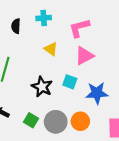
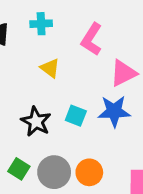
pink L-shape: (79, 28) -> (92, 39), turned -45
pink triangle: (84, 56) -> (123, 73), moved
blue star: (97, 93) -> (114, 111), moved

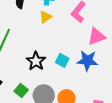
yellow triangle: (50, 68) -> (46, 17), moved, turned 40

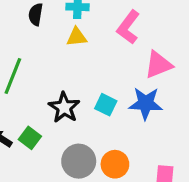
yellow triangle: (46, 17) -> (77, 37), turned 32
green square: (21, 90) -> (30, 138), moved

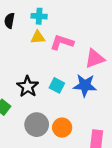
pink L-shape: (128, 27) -> (62, 42), moved, turned 70

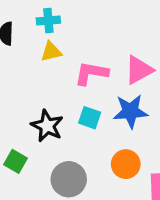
pink L-shape: (62, 42) -> (91, 73), moved
orange circle: (62, 128) -> (126, 164), moved

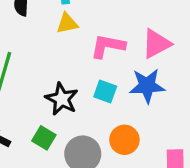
green square: (16, 161) -> (44, 138), moved
orange circle: (126, 164) -> (124, 140), moved

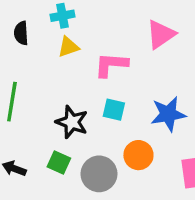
pink triangle: (156, 44) -> (161, 34), moved
blue star: (147, 86) -> (168, 114), moved

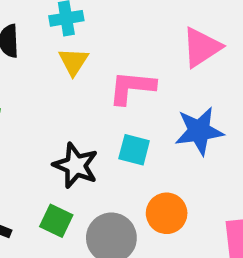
yellow triangle: (68, 47) -> (73, 62), turned -40
blue star: (168, 114) -> (199, 131), moved

